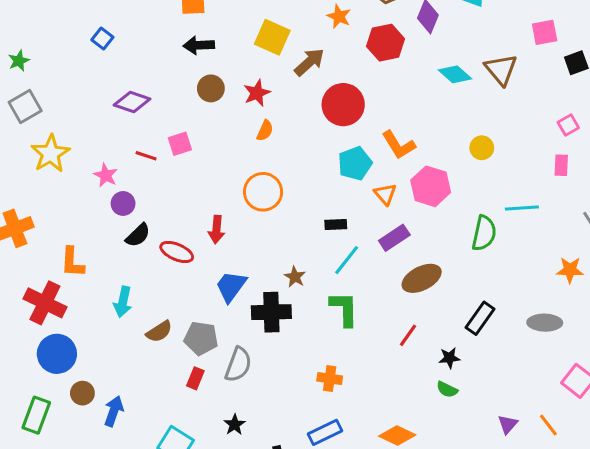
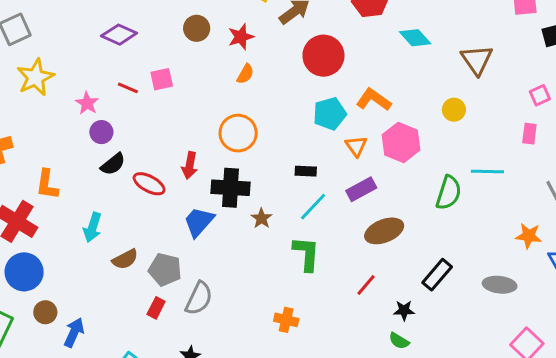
brown triangle: (501, 70) -> (477, 60), moved
cyan diamond: (455, 74) -> (415, 38), moved
orange L-shape: (399, 145) -> (374, 100), turned 152
black cross: (271, 312) -> (230, 188), moved

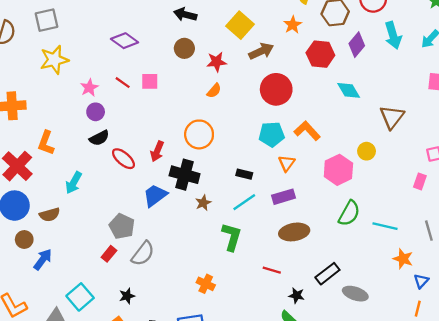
pink hexagon: (401, 142) -> (338, 170), moved
cyan line: (487, 172) -> (385, 226), moved
brown semicircle: (125, 259) -> (50, 215), moved
red line: (366, 285) -> (272, 270), turned 54
gray ellipse: (500, 285) -> (355, 294), moved

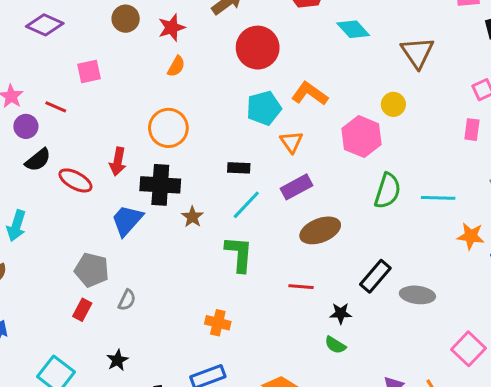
red line: (123, 83) -> (56, 107), moved
gray semicircle: (143, 254) -> (127, 300), size x0.6

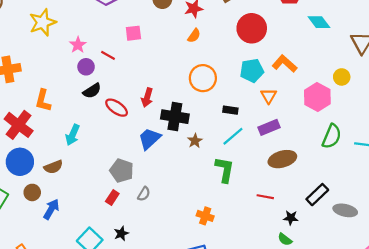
orange circle: (168, 128) -> (203, 78), moved
black star: (117, 360) -> (121, 233), moved

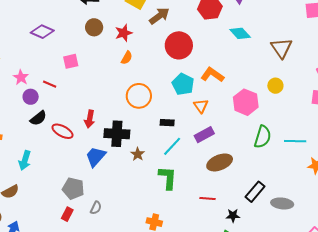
cyan pentagon: (252, 71) -> (183, 84), turned -30
yellow circle: (342, 77) -> (275, 86), moved

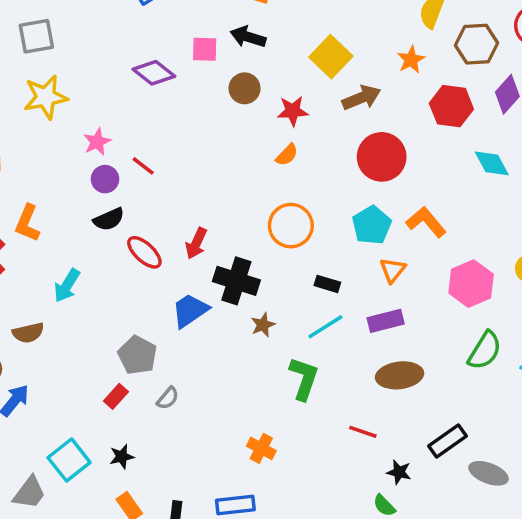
pink square: (71, 61) -> (205, 49), moved

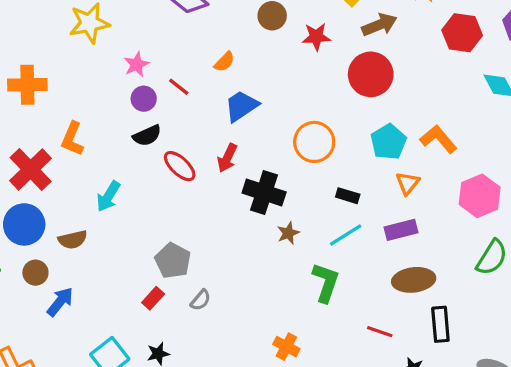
orange semicircle: (287, 155) -> (224, 62), moved
red circle: (382, 157) -> (371, 74), moved
blue trapezoid: (190, 310) -> (241, 106), moved
black rectangle: (447, 441) -> (440, 324), moved, turned -60

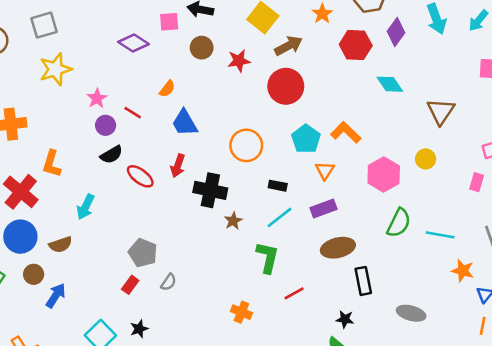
blue trapezoid: (241, 106) -> (185, 123), turned -80
red line: (380, 332) -> (294, 293), moved, turned -42

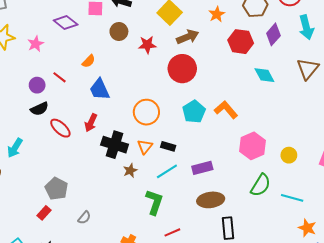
pink star: (97, 98) -> (36, 44), moved
brown triangle: (441, 111) -> (308, 69), moved
yellow circle: (426, 159) -> (289, 155), moved
orange triangle: (325, 170) -> (145, 147), moved
gray semicircle: (169, 282) -> (84, 218), moved

